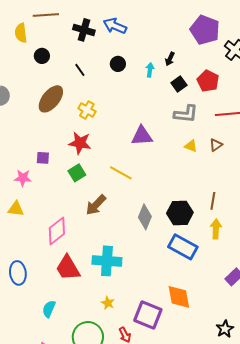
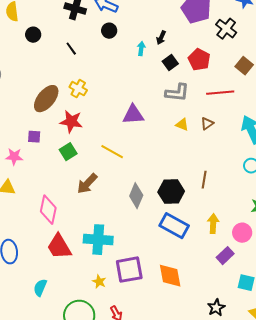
black circle: (118, 64) -> (109, 31), moved
brown ellipse: (51, 99) -> (46, 99), moved
yellow arrow: (216, 229) -> (213, 224), moved
pink diamond: (57, 231) -> (48, 210), turned -40
purple square: (148, 315) -> (129, 270), moved, turned -32

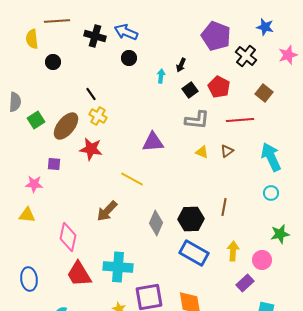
black line: (71, 49) -> (91, 94), moved
green square: (68, 152) -> (36, 120), moved

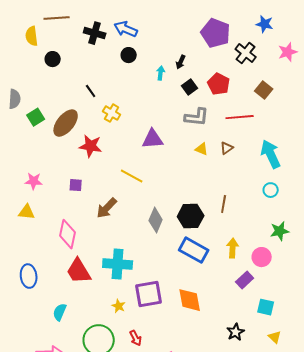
yellow cross: (98, 116) -> (112, 113), moved
purple square: (54, 164) -> (76, 185), moved

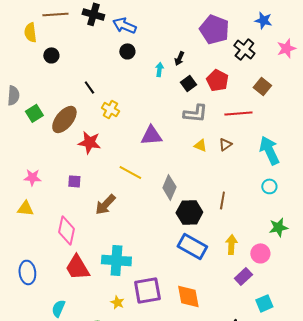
black cross: (95, 33) -> (93, 14), moved
gray diamond: (156, 220) -> (169, 187), moved
cyan square: (266, 307) -> (264, 303), turned -36

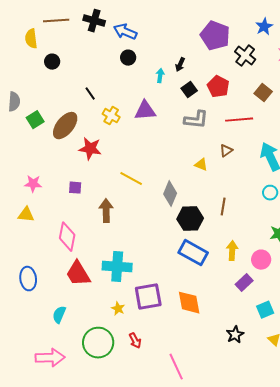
blue star: (263, 20) -> (264, 27), turned 30
purple triangle: (151, 135) -> (145, 111), moved
yellow triangle: (200, 145) -> (201, 165), moved
brown arrow: (105, 204) -> (106, 211), turned 135

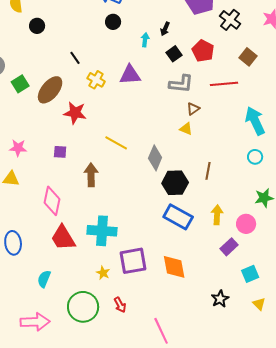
brown triangle: (226, 151) -> (193, 109), moved

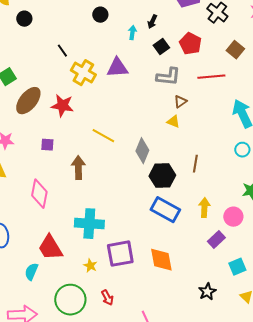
yellow cross: (96, 80) -> (83, 73), size x1.4
brown ellipse: (50, 90) -> (28, 101), moved
red trapezoid: (63, 238) -> (50, 248), moved

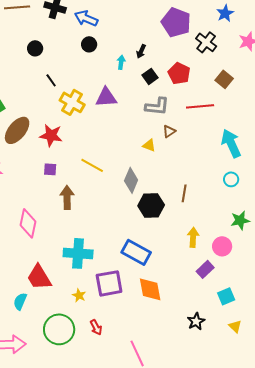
black circle: (24, 19) -> (35, 48), moved
yellow triangle: (173, 122) -> (149, 145), moved
purple square: (47, 145) -> (50, 169), moved
blue rectangle: (165, 210) -> (136, 252), moved

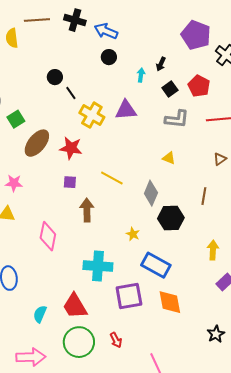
black circle: (35, 48) -> (55, 77), moved
brown triangle: (169, 131) -> (220, 159), moved
brown line: (184, 193) -> (204, 196), moved
red trapezoid: (39, 277) -> (75, 306), moved
yellow star: (79, 295) -> (133, 234), moved

